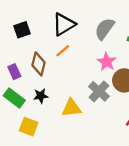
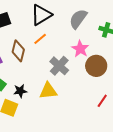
gray cross: (99, 91) -> (59, 66), moved
black star: (41, 96) -> (20, 91), moved

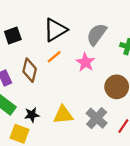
pink star: (80, 49) -> (85, 62), moved
gray cross: (59, 66) -> (97, 118), moved

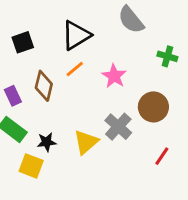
gray semicircle: (97, 34) -> (131, 20), moved, turned -75
yellow triangle: (63, 115) -> (86, 142), turned -35
gray cross: (97, 118) -> (118, 127), moved

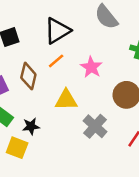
gray cross: (118, 127) -> (95, 126), moved
yellow triangle: (86, 142) -> (66, 100), moved, turned 40

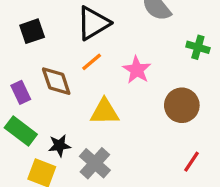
brown diamond: (28, 76) -> (56, 81), turned -32
gray cross: (95, 126) -> (95, 163), moved

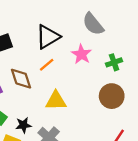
green cross: (198, 47) -> (114, 62), moved, turned -35
pink star: (137, 70) -> (81, 54), moved

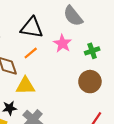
black triangle: (48, 37) -> (32, 28), turned 40
yellow triangle: (56, 101) -> (25, 86), moved

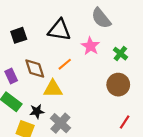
green cross: (92, 51) -> (120, 54), turned -32
orange line: (31, 53) -> (65, 64), moved

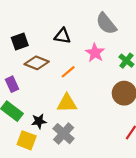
black triangle: (59, 30) -> (62, 36), size x0.7
brown diamond: (35, 69) -> (37, 63), moved, turned -50
yellow triangle: (53, 89) -> (67, 103), moved

